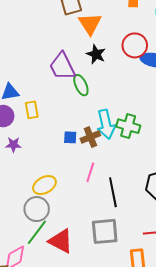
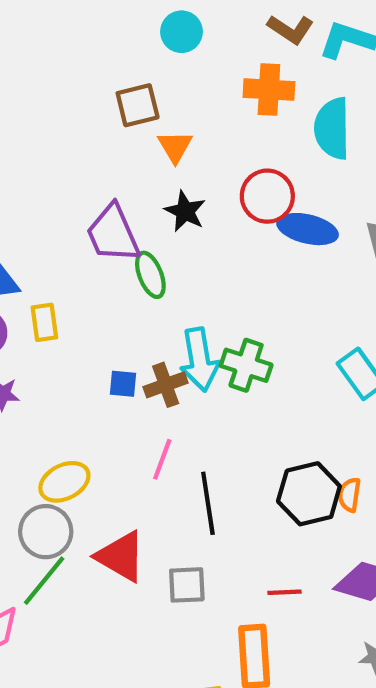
orange triangle: (90, 24) -> (175, 146), size x0.7
gray square: (105, 231) -> (187, 585), size x0.7
red triangle: (61, 241) -> (121, 556), moved

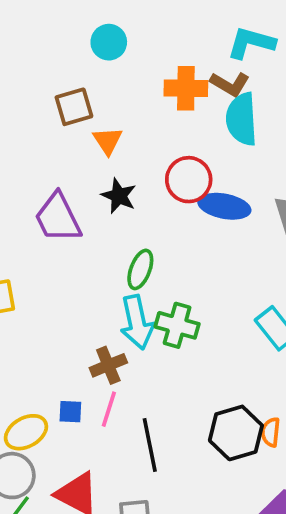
brown L-shape: (291, 29) -> (230, 84), moved
green ellipse: (150, 275) -> (140, 269), moved, turned 45
blue square: (123, 384) -> (70, 412), moved
brown cross: (166, 385) -> (108, 365), moved

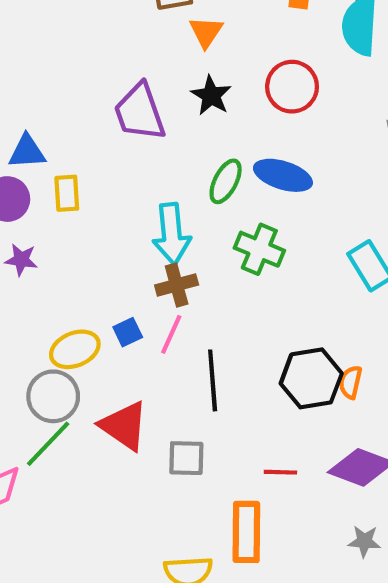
blue ellipse: (224, 206) -> (283, 175), moved
cyan arrow: (137, 322) -> (172, 234), moved
blue square: (70, 412) -> (128, 332), turned -35

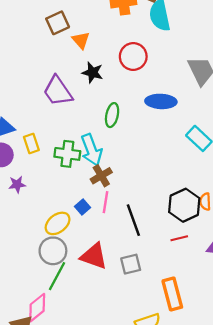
blue ellipse: (283, 175) -> (161, 101), moved
green cross: (259, 249) -> (67, 154), moved
red line: (280, 472) -> (179, 238), moved

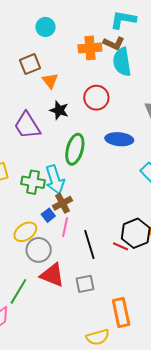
green ellipse: (112, 115) -> (75, 149), size x1.4
blue square: (83, 207) -> (48, 215), moved
yellow ellipse: (58, 223) -> (25, 232), moved
red line: (179, 238) -> (121, 246), moved, turned 35
gray circle: (53, 251) -> (39, 250), moved

